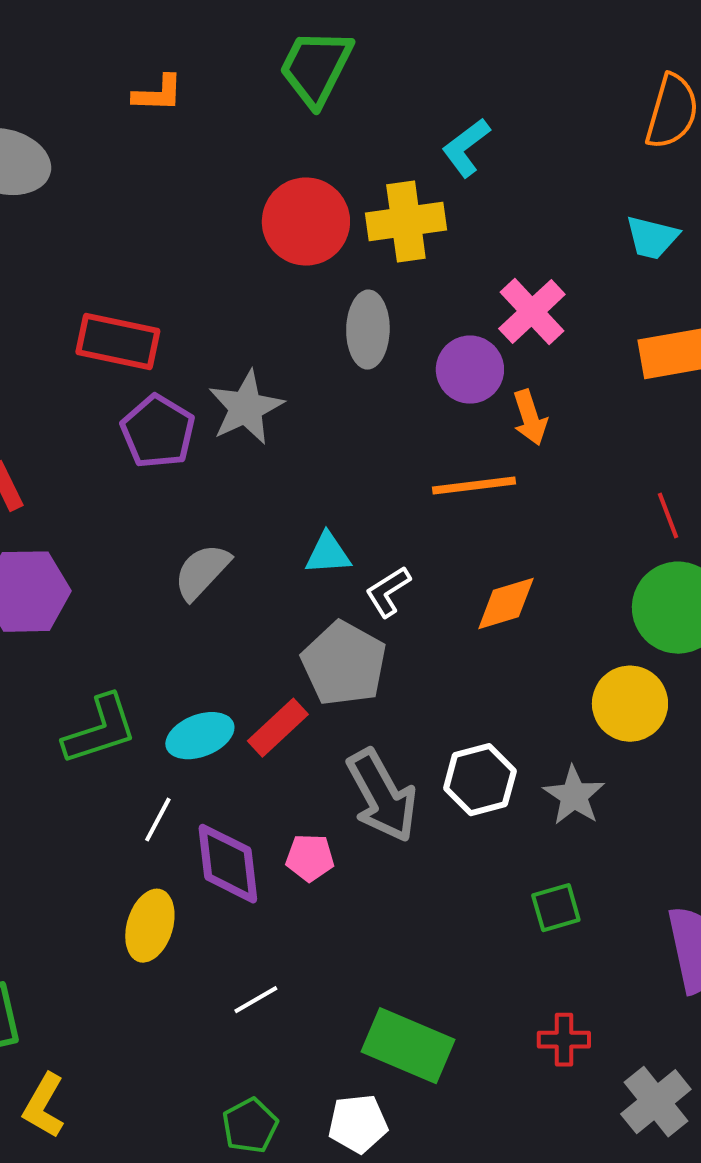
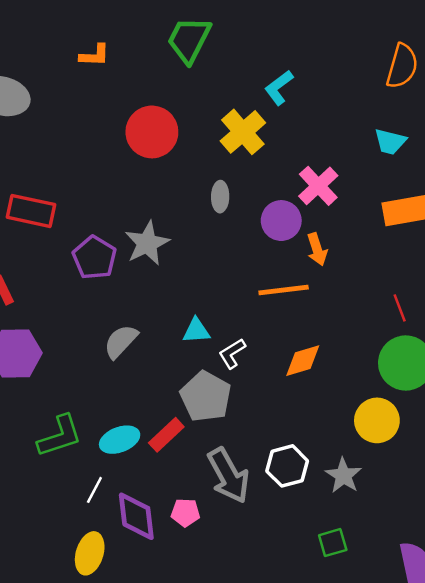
red circle: (306, 222) -> (152, 132), moved
yellow cross: (406, 222) -> (243, 132), turned -33
gray ellipse: (368, 330) -> (220, 197), size x0.7
red rectangle: (118, 342) -> (31, 211), moved

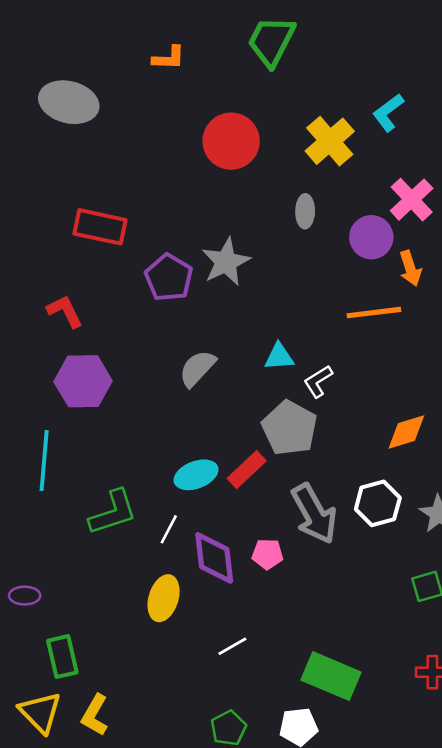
cyan L-shape: (279, 88) -> (388, 113), moved
orange diamond: (303, 361) -> (406, 432), moved
green L-shape: (60, 436) -> (113, 512), moved

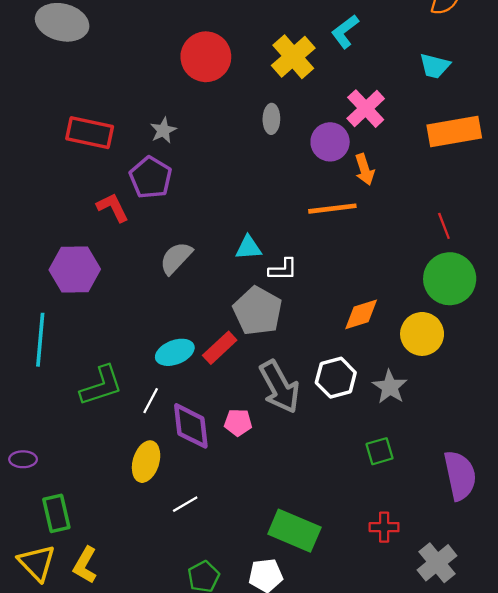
gray star: (226, 262) -> (163, 130), moved, size x0.6
red L-shape: (65, 311) -> (113, 207), moved
white L-shape: (318, 381) -> (283, 270), turned -148
white line: (232, 646) -> (185, 504), moved

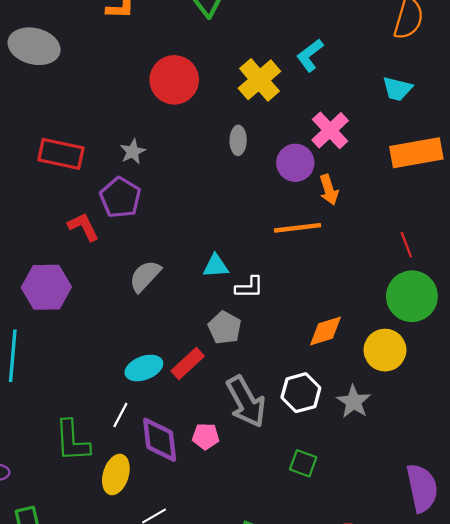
gray pentagon: (258, 311) -> (225, 328), size x0.7
green L-shape: (101, 386) -> (72, 441), moved, turned 105
green square: (380, 451) -> (303, 463), moved, turned 36

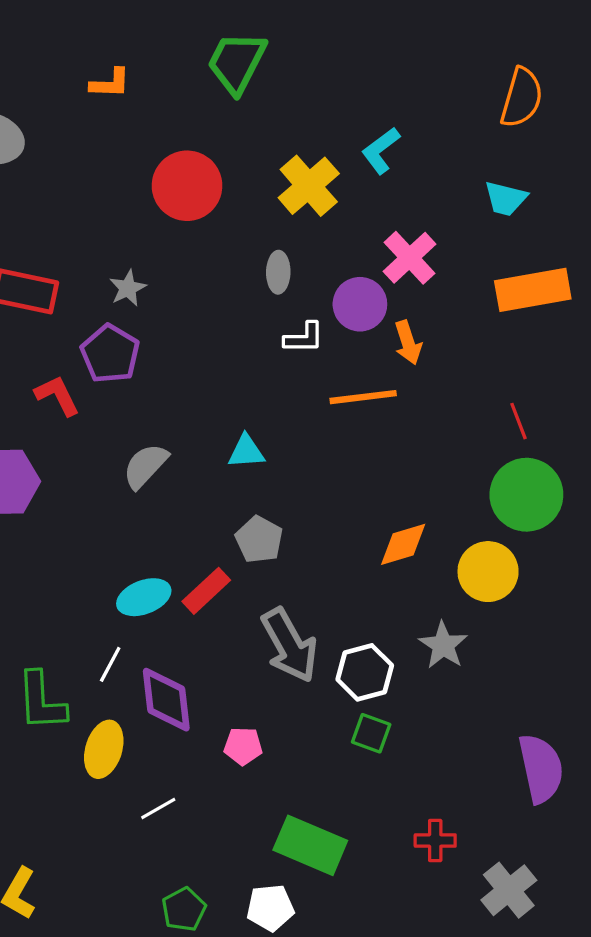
white L-shape: (249, 287) -> (304, 338), moved
white hexagon: (301, 393) -> (365, 672), moved
pink pentagon: (206, 436) -> (243, 746), moved

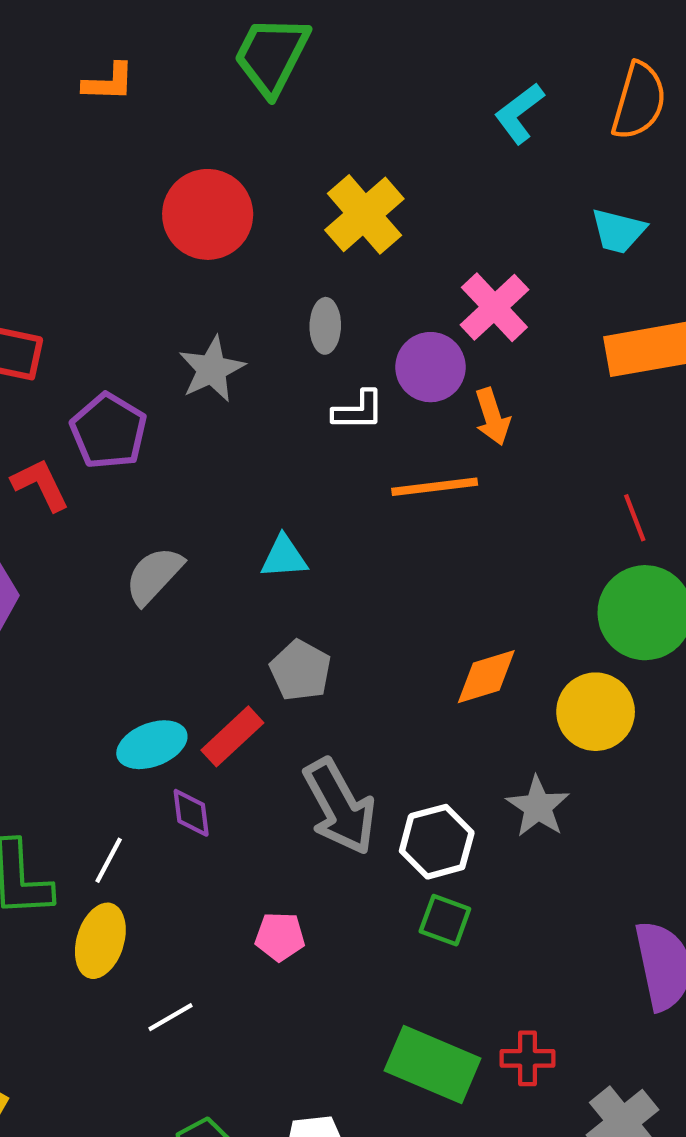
cyan L-shape: (381, 150) -> (519, 113), moved
gray star: (128, 288) -> (212, 369), moved, size x1.4
white line: (110, 664) -> (109, 860), moved
purple diamond: (166, 700) -> (191, 813), moved, size x0.6
green rectangle: (310, 845) -> (433, 1065), moved

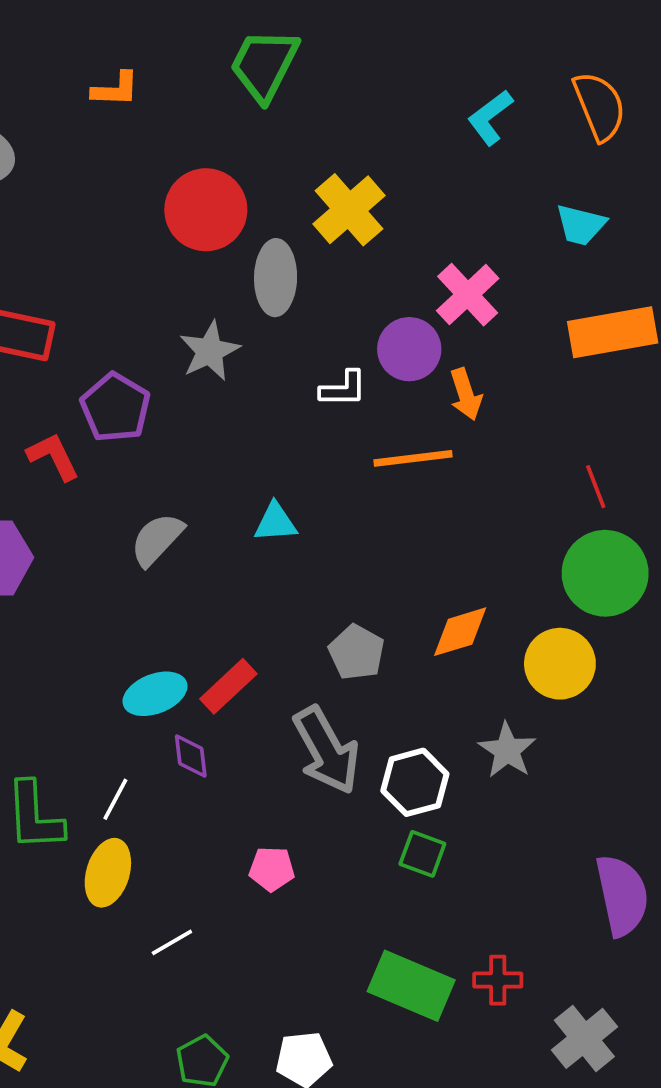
orange semicircle: (639, 101) -> (599, 106), turned -38
gray ellipse: (325, 326) -> (276, 278), moved, size x1.5
gray pentagon: (300, 670) -> (357, 652), moved

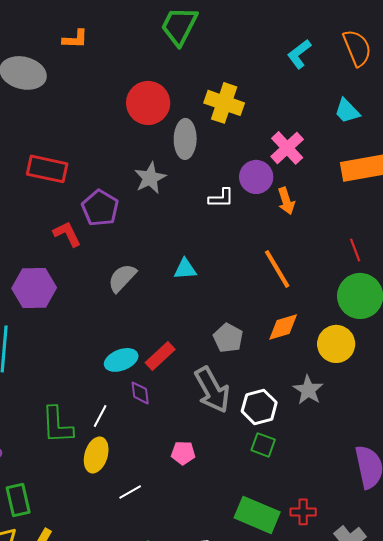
orange L-shape: (115, 89) -> (75, 39), moved
yellow cross: (349, 210) -> (224, 103), turned -30
cyan trapezoid: (581, 225) -> (347, 111), turned 32
orange line: (413, 458) -> (277, 269), moved, turned 66

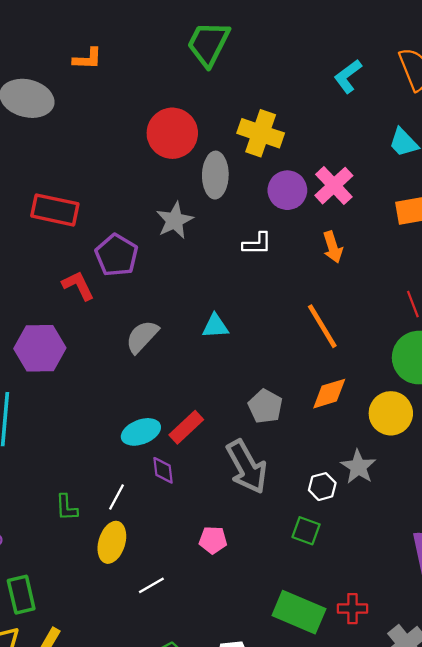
purple circle: (256, 177) -> (287, 190), moved
white hexagon: (259, 407) -> (322, 487), moved, size x0.7
green L-shape: (57, 425) -> (67, 507), size x0.6

